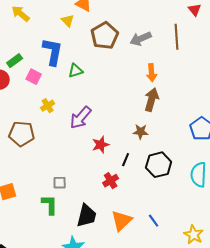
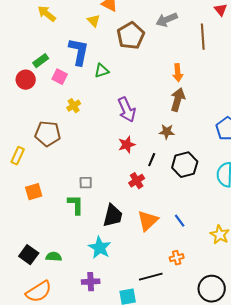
gray arrow: (141, 39) -> (167, 20), moved
purple arrow: (81, 118) -> (127, 110), moved, turned -65

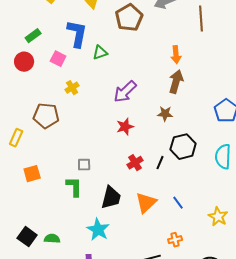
green rectangle: (41, 61) -> (33, 36), moved
purple arrow: (127, 110) -> (125, 92), turned 70
black line: (152, 160) -> (160, 163), moved

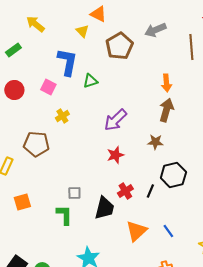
green rectangle: (33, 36) -> (13, 50), moved
black trapezoid: (111, 198) -> (104, 208), moved

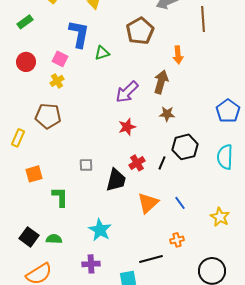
brown pentagon: (119, 46) -> (140, 31), moved
brown arrow: (166, 110) -> (161, 82), moved
yellow cross: (62, 116) -> (57, 81), moved
green L-shape: (64, 215) -> (60, 197), moved

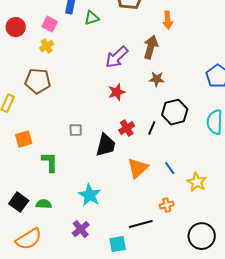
yellow star: (220, 217) -> (197, 182), moved
purple cross: (91, 264) -> (81, 229), turned -36

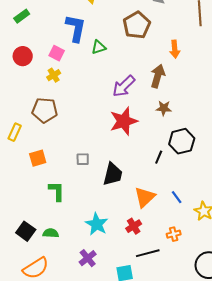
red star: (117, 92) -> (124, 121), size x1.6
red cross: (127, 128) -> (134, 226), moved
orange square: (24, 139) -> (38, 158), moved

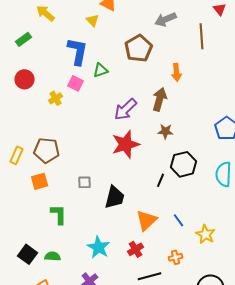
pink square: (57, 53) -> (76, 83), moved
brown pentagon: (45, 110) -> (47, 150), moved

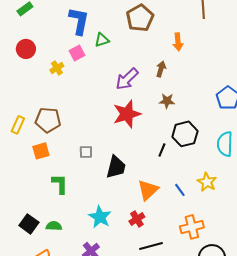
pink square: (76, 83) -> (77, 53), turned 35
brown arrow: (160, 99) -> (161, 69), size x0.7
yellow star: (206, 234) -> (207, 182), moved
orange cross: (176, 257) -> (192, 227), moved, size x1.6

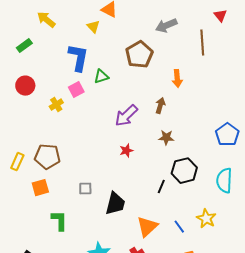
red star: (127, 114) -> (126, 151), size x0.5

